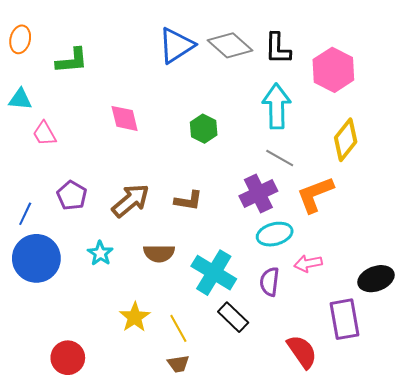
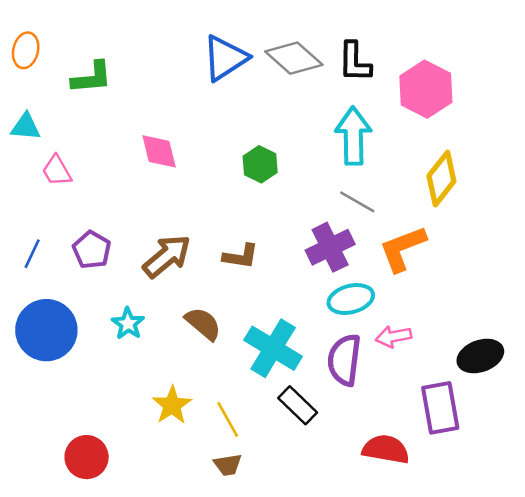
blue line: (25, 214) -> (32, 254), moved
brown semicircle: (159, 253) -> (203, 324), turned -140
purple semicircle: (270, 282) -> (344, 360), size x1.4
red semicircle: (302, 352) -> (386, 449), turned -45

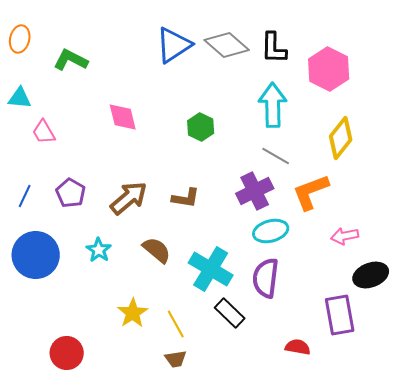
green L-shape: (92, 78) -> (71, 60), turned -148
pink arrow: (394, 337) -> (345, 236), moved
red semicircle: (386, 449) -> (298, 347), size x0.7

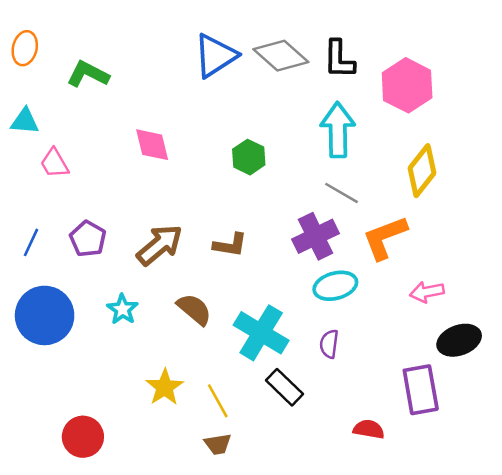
purple semicircle: (266, 278) -> (329, 344), size x0.6

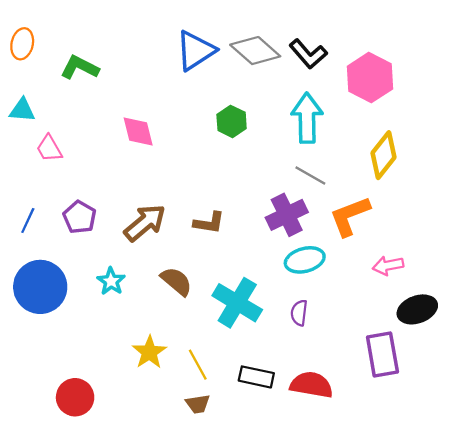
black L-shape: (339, 59) -> (308, 54), turned -42
green hexagon: (249, 157) -> (232, 121), moved
black rectangle: (285, 387) -> (256, 377), moved, turned -32
red semicircle: (369, 429) -> (311, 385), moved, size x1.5

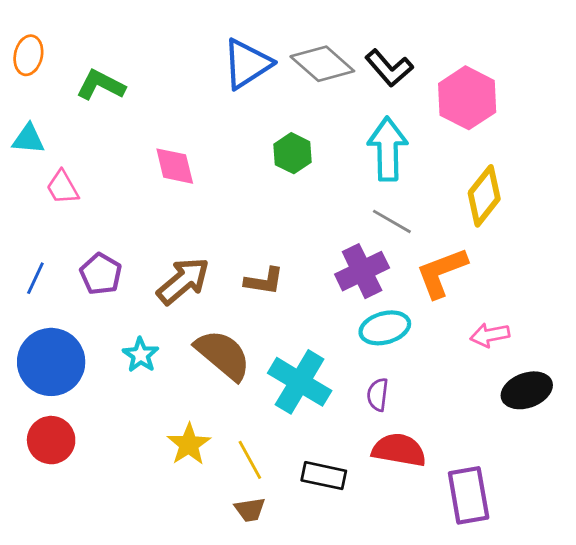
brown semicircle: (176, 281) -> (223, 355), size x1.4
purple rectangle: (382, 354) -> (469, 495), moved
red semicircle: (311, 385) -> (399, 450), moved
red circle: (75, 397) -> (51, 440), moved

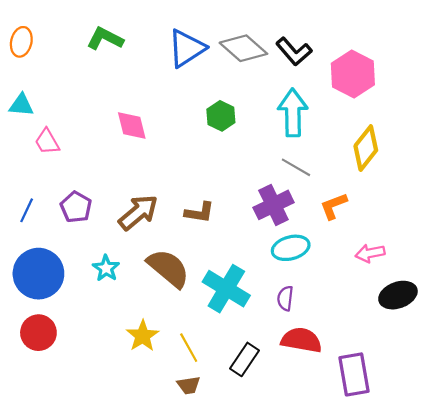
green L-shape: (101, 85) -> (105, 39), moved
orange L-shape: (442, 272) -> (334, 206), size x0.7
black rectangle: (324, 476) -> (244, 359), turned -68

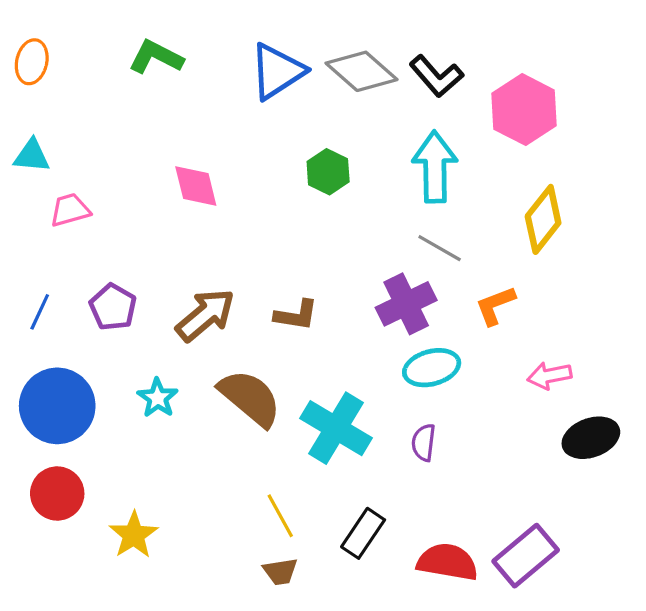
pink trapezoid: (47, 142) -> (70, 210), turned 104
yellow star: (143, 336) -> (134, 535), moved
red semicircle: (301, 340) -> (448, 562), moved
purple rectangle: (354, 374) -> (526, 556), turned 60

